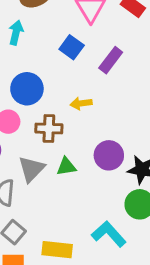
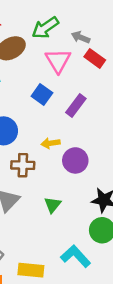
purple circle: (109, 155) -> (75, 160), moved
green triangle: (66, 167) -> (53, 205), moved, turned -42

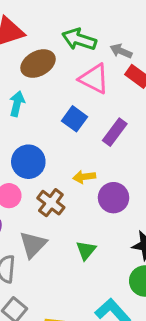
green arrow: (45, 28) -> (79, 39), turned 52
pink triangle: (58, 61) -> (94, 79), turned -32
brown cross: (23, 165) -> (51, 203), turned 35

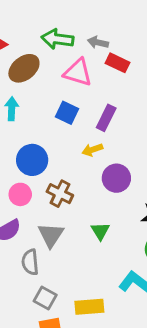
yellow arrow: (84, 177) -> (92, 150), moved

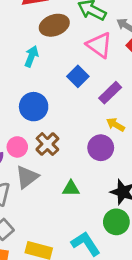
yellow arrow: (92, 150) -> (115, 125), moved, turned 30
pink circle: (20, 194) -> (17, 147), moved
green triangle: (100, 231) -> (71, 188), turned 42

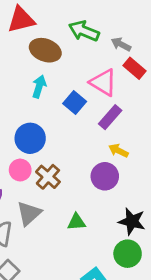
brown ellipse: (54, 25) -> (45, 50), turned 44
pink triangle: (99, 45) -> (103, 82), moved
cyan arrow: (31, 56) -> (39, 87), moved
pink circle: (17, 147) -> (20, 170), moved

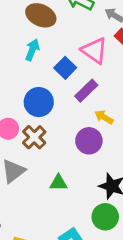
purple rectangle: (110, 117) -> (86, 91), moved
blue circle: (30, 138) -> (39, 102), moved

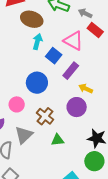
cyan arrow: (32, 50) -> (37, 42), moved
brown cross: (34, 137) -> (45, 116), moved

